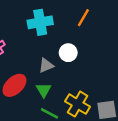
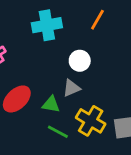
gray triangle: (46, 65) -> (71, 88), moved
green triangle: (44, 90) -> (51, 104), turned -49

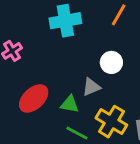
white circle: (80, 61) -> (111, 62), moved

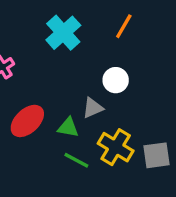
cyan cross: (65, 21) -> (63, 33), turned -32

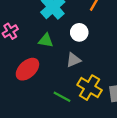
white circle: (116, 80) -> (79, 32), moved
green triangle: (68, 128) -> (46, 40), moved

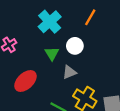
green triangle: (46, 40) -> (52, 54), moved, turned 48

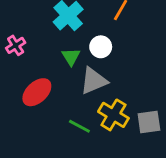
gray triangle: (69, 72) -> (94, 81), size x1.5

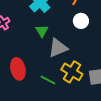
white circle: (101, 47) -> (81, 21), moved
red ellipse: (37, 92) -> (18, 69), moved, turned -60

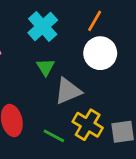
white circle: (81, 21) -> (100, 53), size x1.5

